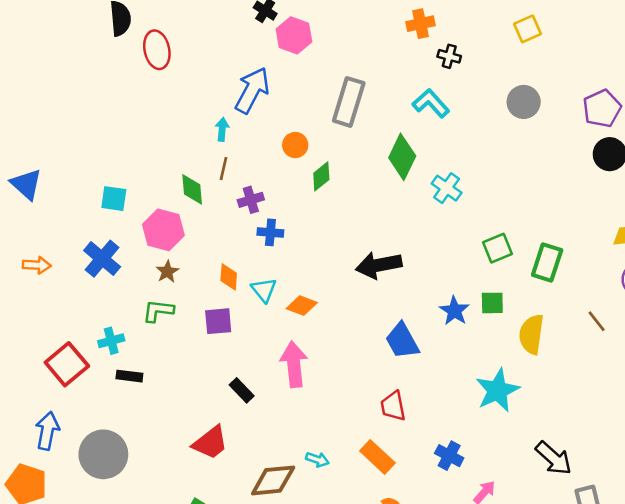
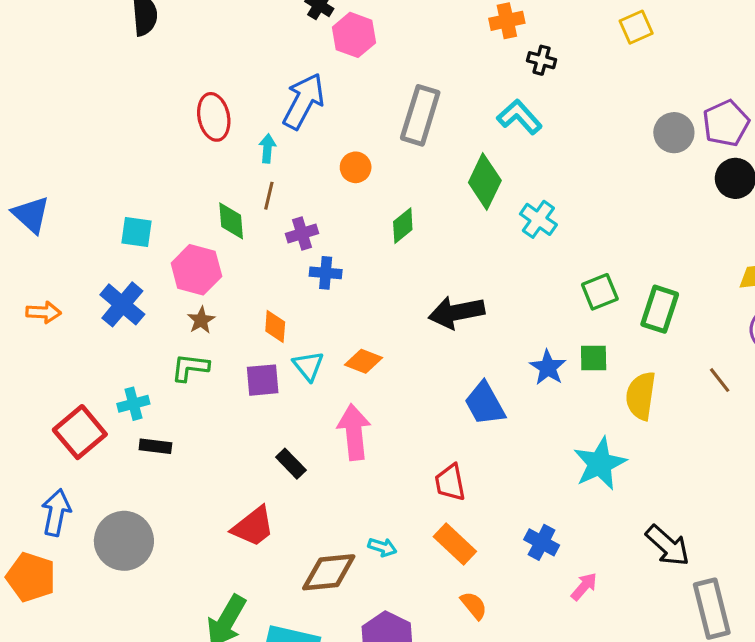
red ellipse: (157, 50) -> (214, 117), moved
gray circle: (524, 102) -> (674, 133), moved
green diamond: (321, 176) -> (403, 226), moved
cyan triangle: (264, 290) -> (308, 366), moved
red trapezoid: (393, 406) -> (450, 483), moved

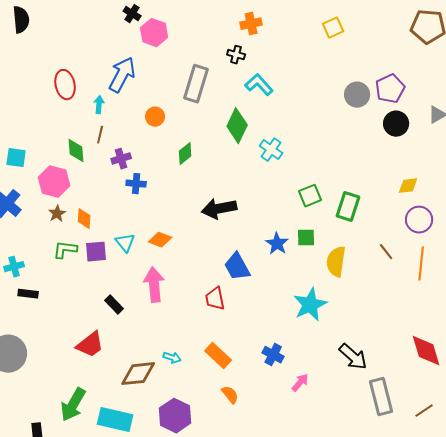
black cross: (542, 60) -> (236, 55), moved
orange diamond: (275, 326) -> (84, 219), moved
green L-shape: (190, 367) -> (65, 250), moved
red trapezoid: (450, 483) -> (215, 299), moved

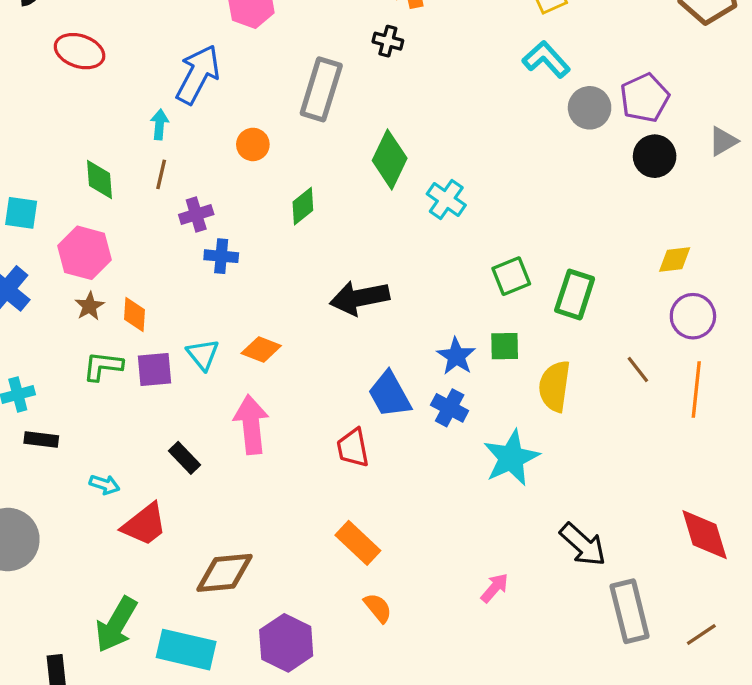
red ellipse: (65, 85) -> (80, 51), moved, turned -60
cyan L-shape: (259, 85) -> (546, 59), moved
green diamond: (76, 151) -> (100, 179), moved
blue cross: (273, 355) -> (450, 408), moved
cyan arrow: (172, 358) -> (105, 485), moved

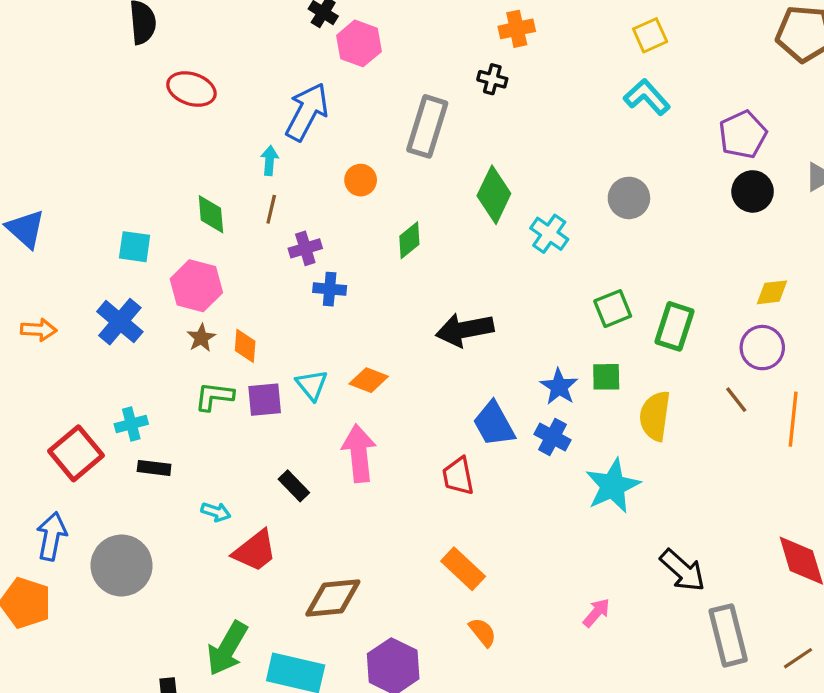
gray circle: (590, 108) -> (629, 198), moved
purple circle: (693, 316) -> (762, 348), moved

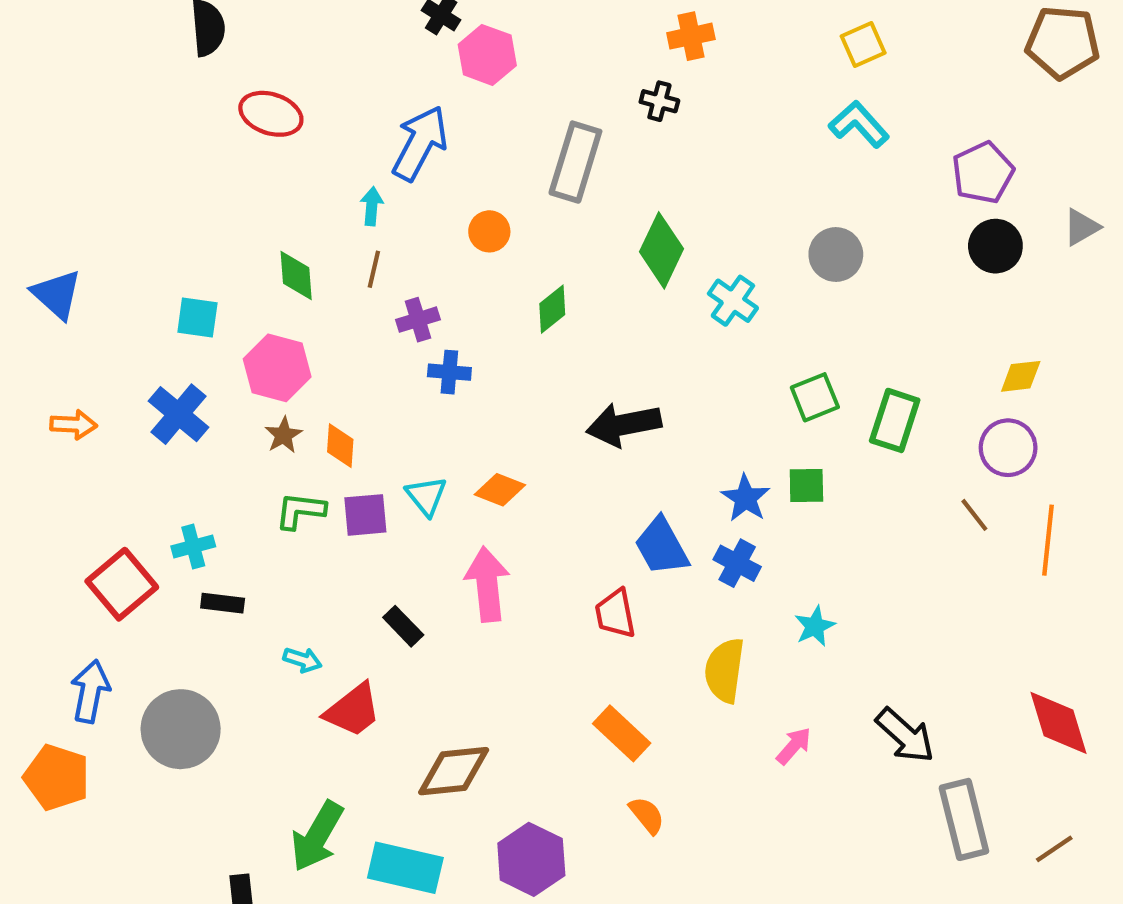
yellow semicircle: (655, 416) -> (725, 670), moved
cyan star: (613, 486) -> (815, 626), size x0.6
pink arrow: (596, 613) -> (794, 746), moved

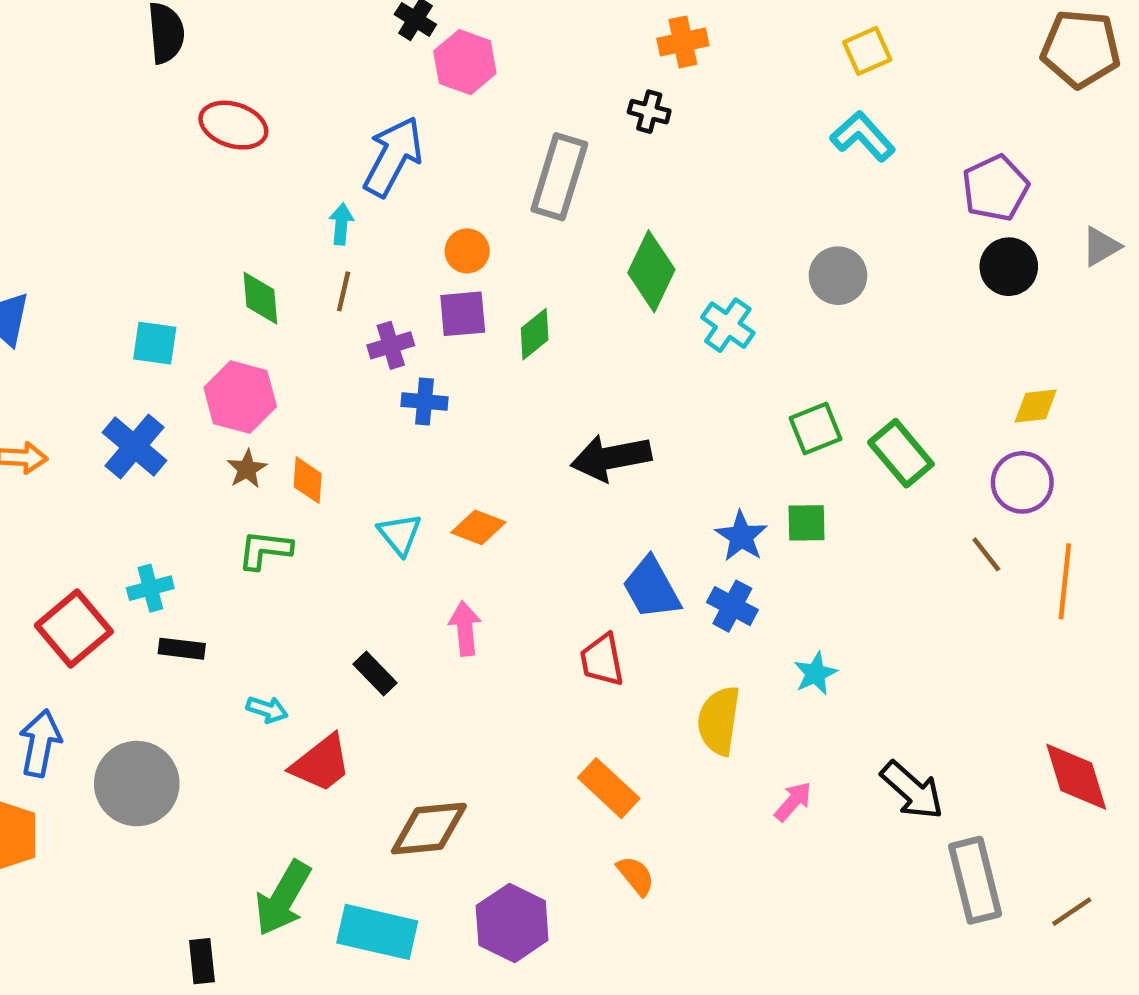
green rectangle: (895, 420) -> (901, 453), turned -58
purple square: (365, 515) -> (463, 314), moved
pink arrow: (487, 584) -> (465, 629), size x0.7

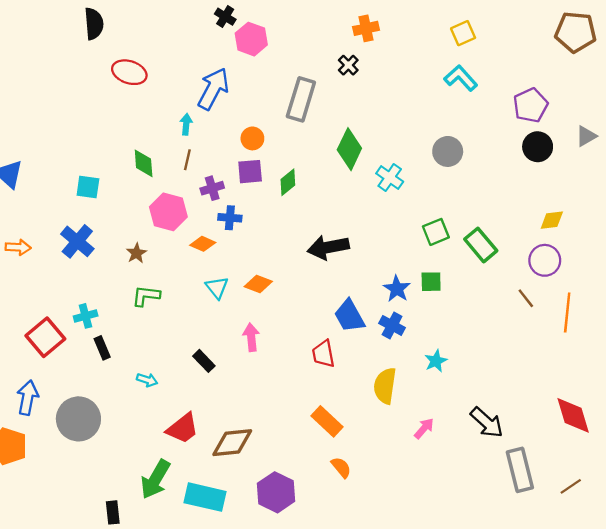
black cross: (649, 112) -> (348, 65), turned 30
pink hexagon: (240, 397) -> (168, 212), moved
orange diamond: (308, 480) -> (203, 244), moved, turned -70
black rectangle: (182, 649) -> (102, 348), turned 60
red trapezoid: (321, 763) -> (183, 428), moved

